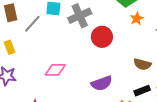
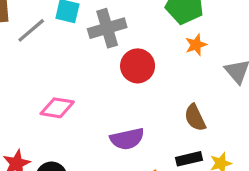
brown semicircle: (142, 64) -> (195, 118), turned 42

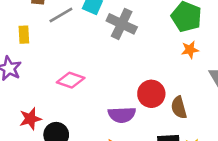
gray cross: (107, 28) -> (122, 24), turned 32
red circle: (138, 66) -> (151, 94), moved

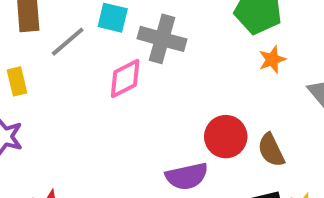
pink diamond: (71, 80) -> (125, 79), moved, turned -36

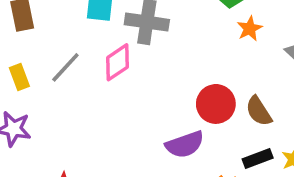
gray line: (68, 42) -> (65, 67), moved

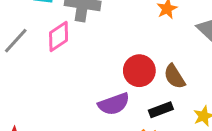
black rectangle: (258, 159) -> (161, 110), moved

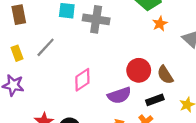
pink diamond: (59, 36) -> (82, 80), moved

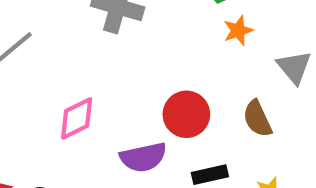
brown semicircle: (165, 75) -> (257, 119), moved

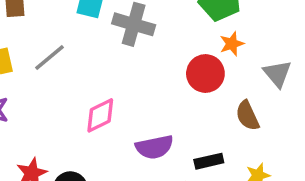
red circle: (186, 114) -> (205, 74), moved

